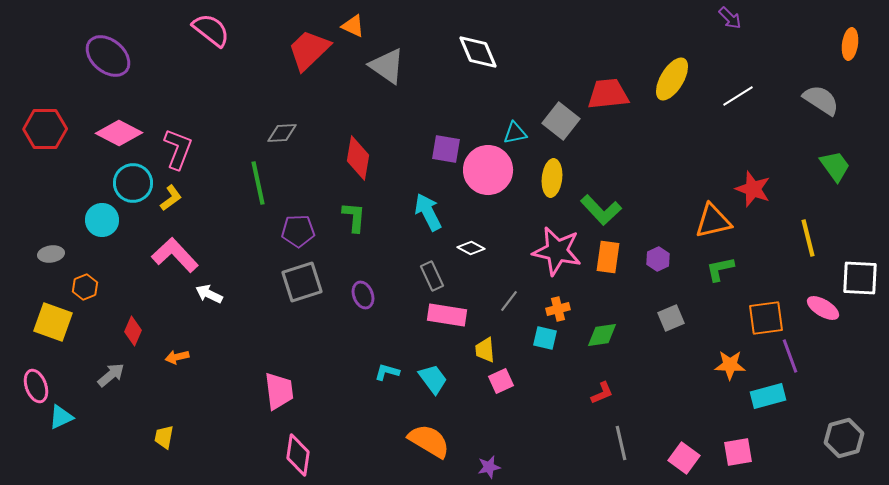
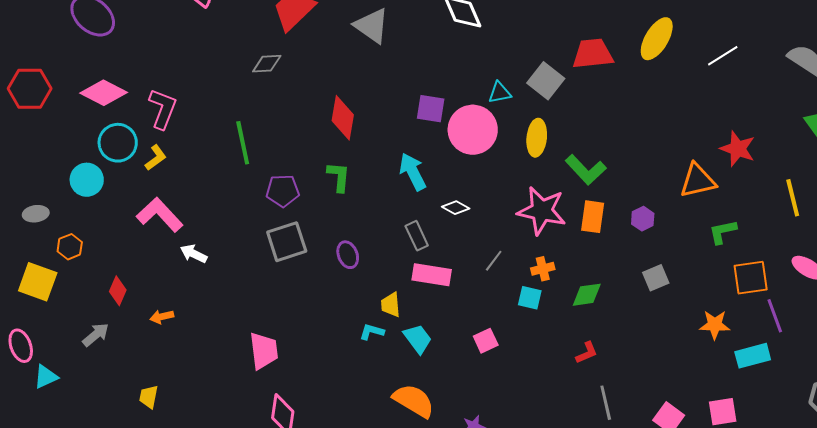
gray diamond: (282, 133) -> (267, 64), moved
green L-shape: (720, 269) -> (723, 232), moved
yellow trapezoid: (485, 350) -> (391, 305), moved

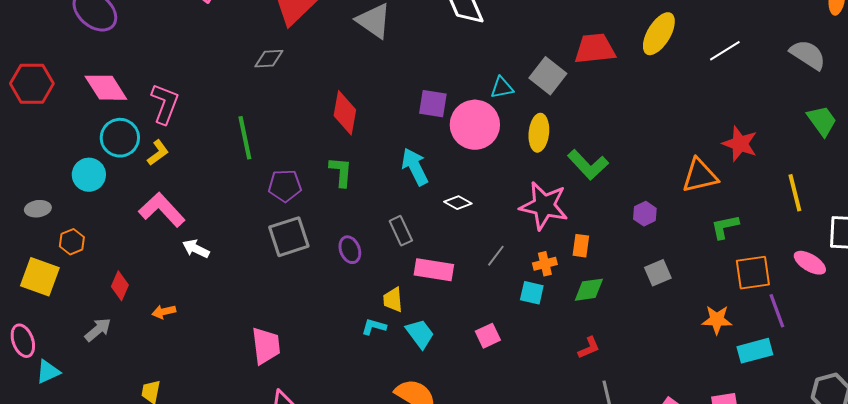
pink diamond: (104, 93) -> (106, 88), turned 30
orange rectangle: (593, 217) -> (581, 246), moved, size x0.7
gray rectangle: (417, 236) -> (401, 231), moved

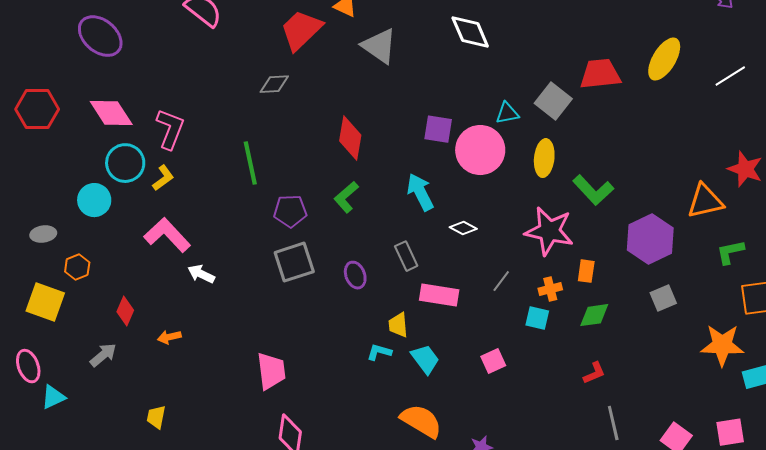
green L-shape: (341, 172) -> (346, 197), turned -136
purple hexagon: (645, 214) -> (650, 239), size x2.0
orange star: (717, 320) -> (722, 345), size x1.4

